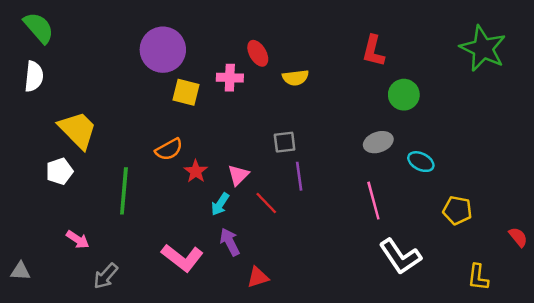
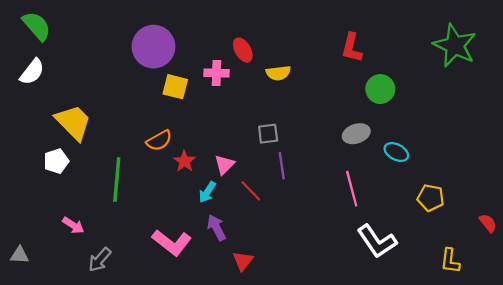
white semicircle: (34, 76) -> (32, 72), turned 32
red triangle: (258, 277) -> (243, 261), turned -35

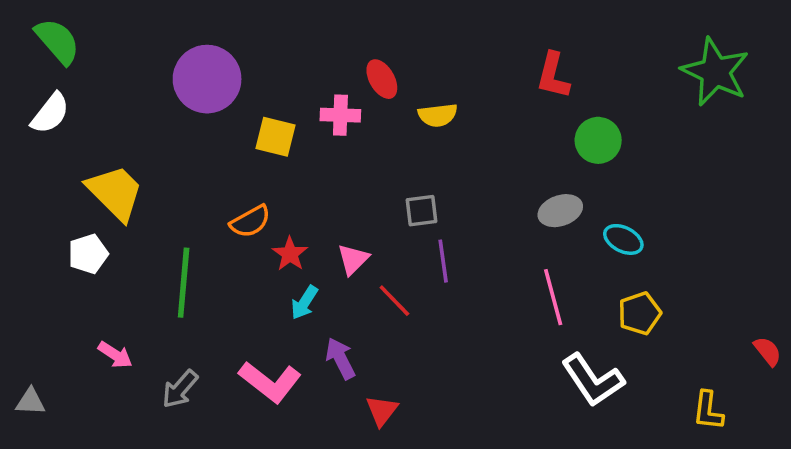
purple circle: (153, 47) -> (207, 79), moved
cyan arrow: (207, 192) -> (304, 303), moved
yellow pentagon: (431, 198) -> (640, 313), moved, turned -30
gray arrow: (100, 260) -> (180, 389), moved

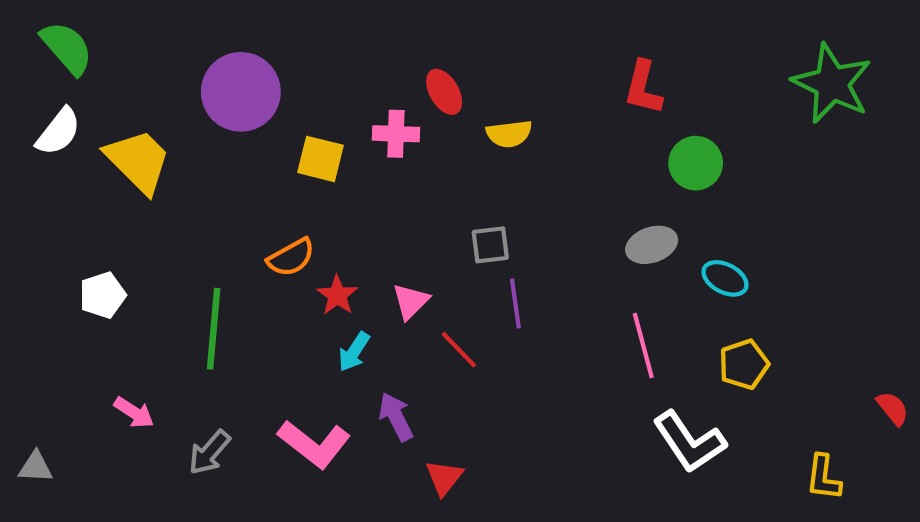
yellow trapezoid: (115, 193) -> (138, 161), moved

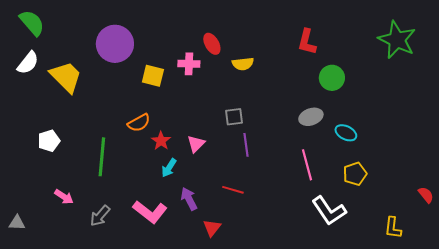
red line: (459, 350) -> (233, 190), moved, turned -30

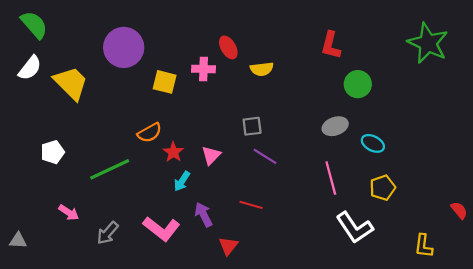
purple line: (246, 145) -> (265, 156), turned -50
green line: (102, 157) -> (110, 169), turned 60

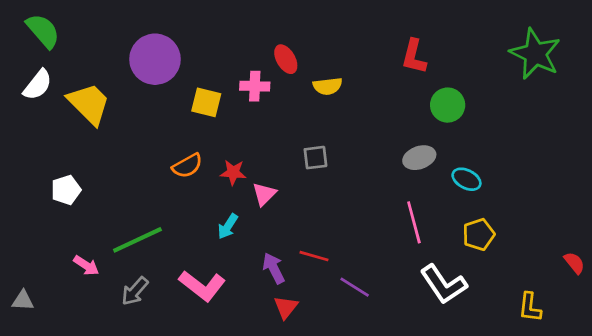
red star: (173, 152) -> (233, 172), moved, turned -30
purple line: (265, 156) -> (355, 287), moved
green line: (110, 169) -> (137, 240), moved
purple arrow: (204, 215) -> (274, 268), moved

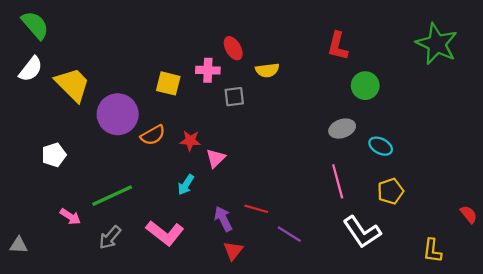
purple circle: (155, 59) -> (118, 114), moved
gray square: (315, 158) -> (234, 97), moved

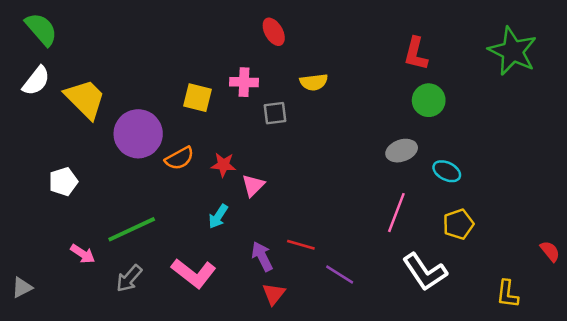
red L-shape: (338, 46) -> (416, 54), moved
red ellipse: (233, 48) -> (274, 32), moved
pink line: (338, 181) -> (396, 213), turned 36
gray triangle: (19, 245) -> (22, 287), turned -30

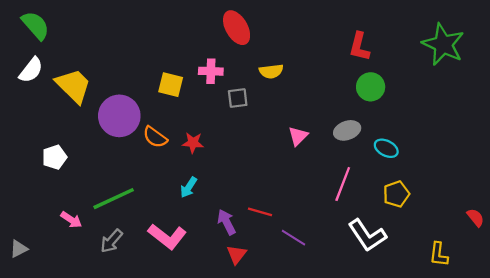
red ellipse: (274, 32) -> (237, 28), size x1.4
orange semicircle: (179, 158) -> (155, 137), turned 65
pink triangle: (253, 185) -> (298, 136), moved

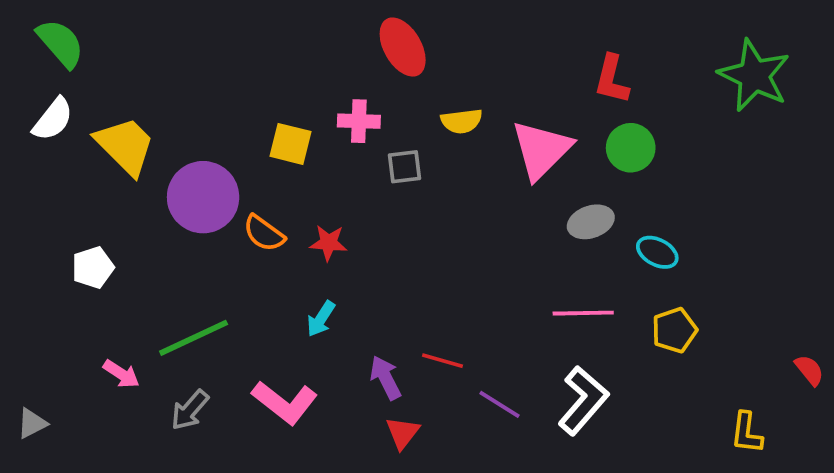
pink triangle: (298, 136) -> (541, 150), moved, size x1.8
pink line: (343, 184) -> (583, 313), turned 68
white L-shape: (367, 235) -> (583, 401), moved, turned -105

